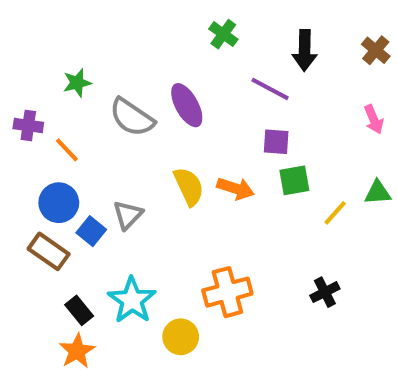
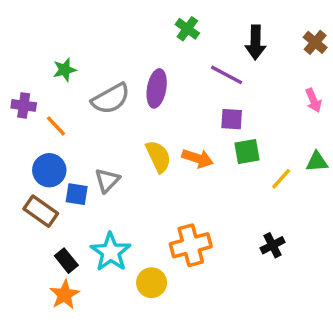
purple ellipse: (187, 105) -> (157, 88), turned 39
gray semicircle: (132, 117) -> (111, 99), turned -63
blue square: (91, 231) -> (77, 194), turned -30

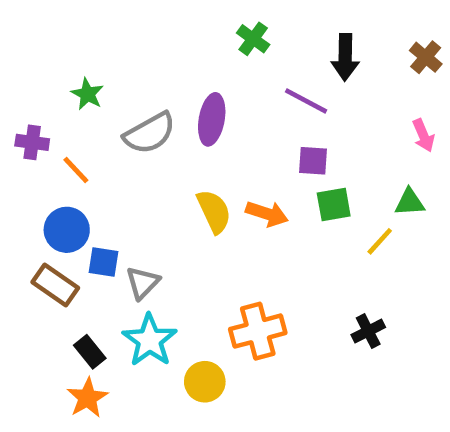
green star: (65, 70) -> (87, 94), turned -30
green triangle: (317, 162) -> (410, 202), moved
gray triangle: (107, 180) -> (143, 283), moved

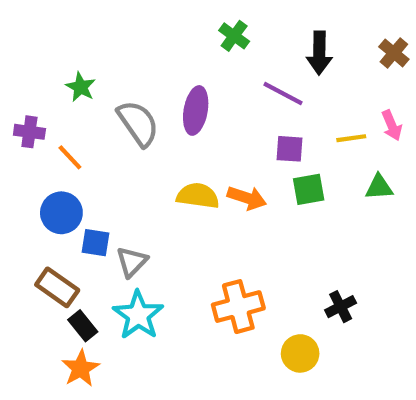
gray semicircle: (150, 133) -> (138, 123), turned -96
yellow semicircle: (214, 211) -> (198, 196), turned -57
yellow line: (380, 241) -> (351, 138), moved, turned 40
brown rectangle: (55, 285) -> (57, 287), moved
yellow circle: (205, 382) -> (300, 353), moved

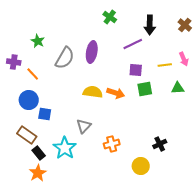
purple line: (283, 93) -> (133, 44), turned -54
gray semicircle: (138, 123) -> (65, 58), turned 65
gray triangle: (132, 262) -> (84, 126), moved
orange cross: (238, 307) -> (112, 144), size x0.7

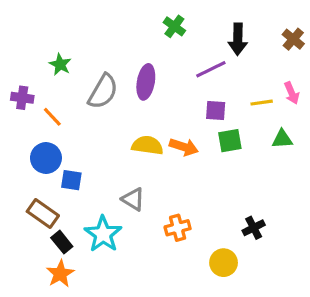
gray triangle: (84, 126) -> (133, 199), turned -42

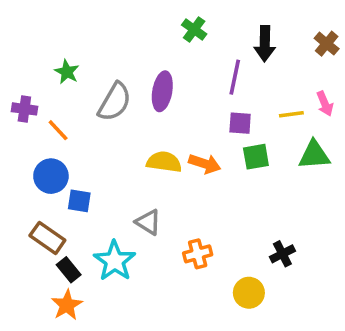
purple line: (211, 69) -> (235, 77), turned -52
green triangle: (282, 139) -> (314, 155), size x1.4

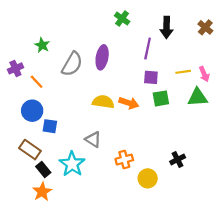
pink arrow: (325, 104) -> (204, 74), moved
purple cross: (24, 109) -> (15, 68), turned -32
yellow circle: (249, 293) -> (148, 178), moved

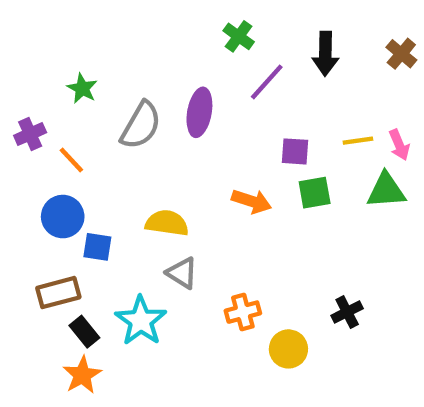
purple line: (148, 48) -> (267, 82), moved, turned 30
yellow semicircle: (103, 102) -> (167, 223), moved
brown rectangle: (30, 150) -> (58, 293), turned -50

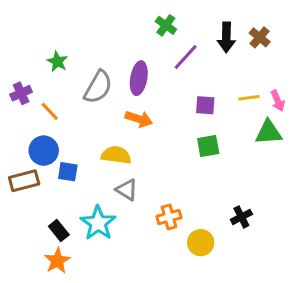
brown cross: (401, 54) -> (260, 37), moved
green square: (315, 193) -> (208, 146), moved
orange arrow: (252, 201) -> (139, 119), moved
brown rectangle: (58, 293) -> (24, 181), moved

